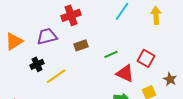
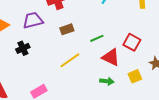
yellow line: (56, 76) -> (70, 60), moved

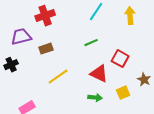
brown rectangle: (67, 29) -> (46, 49), moved
green line: (97, 38) -> (91, 43), moved

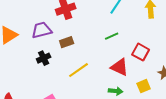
black cross: (11, 65) -> (44, 58), moved

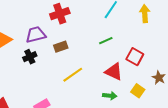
black cross: (44, 58) -> (30, 57), moved
yellow square: (144, 86) -> (138, 91), turned -32

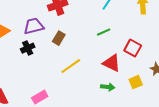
brown rectangle: (61, 47) -> (59, 38), turned -40
yellow square: (138, 91) -> (136, 82), turned 32

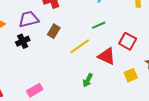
yellow line: (71, 66) -> (80, 46), moved
green arrow: (108, 87) -> (88, 80), moved, turned 112

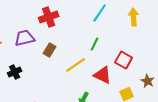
green line: (99, 25) -> (95, 44), turned -40
black cross: (23, 41) -> (15, 72), moved

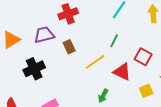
brown rectangle: (50, 50) -> (69, 47), turned -56
black cross: (15, 72) -> (34, 69), size x1.5

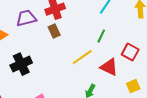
purple trapezoid: (44, 35) -> (26, 18), moved
brown rectangle: (69, 47) -> (54, 31), moved

